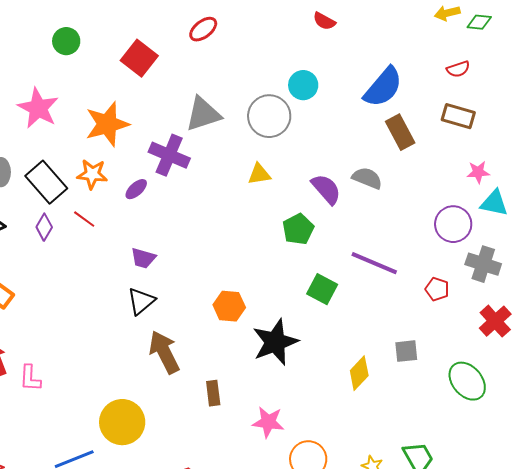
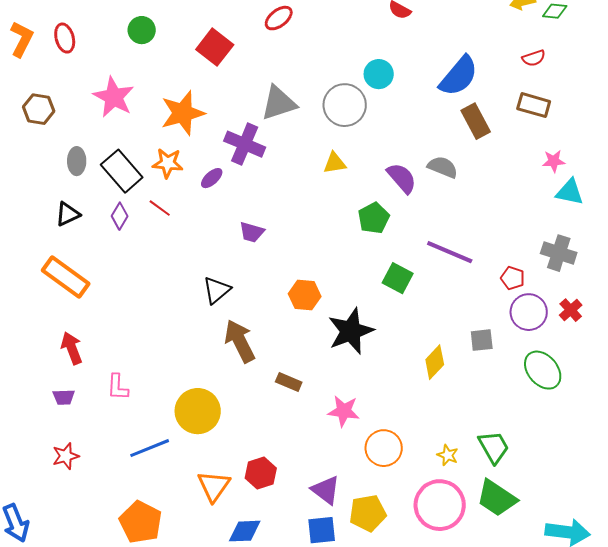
purple circle: (453, 224) -> (529, 312), moved
purple trapezoid: (143, 258) -> (252, 232), moved
red cross: (495, 321) -> (571, 310), size x0.7
pink L-shape: (30, 378) -> (118, 387), moved
brown rectangle: (213, 393) -> (289, 382), turned -60

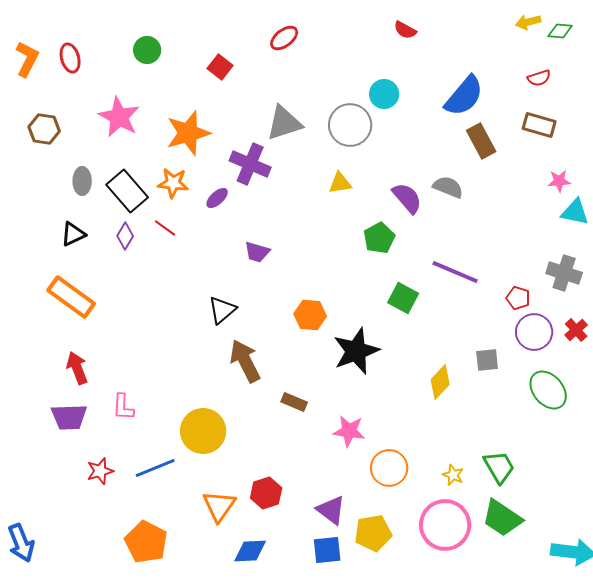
red square: (215, 47) -> (220, 67), size x0.7
purple trapezoid: (64, 397) -> (69, 417), size x1.6
red star: (66, 456) -> (100, 471), moved

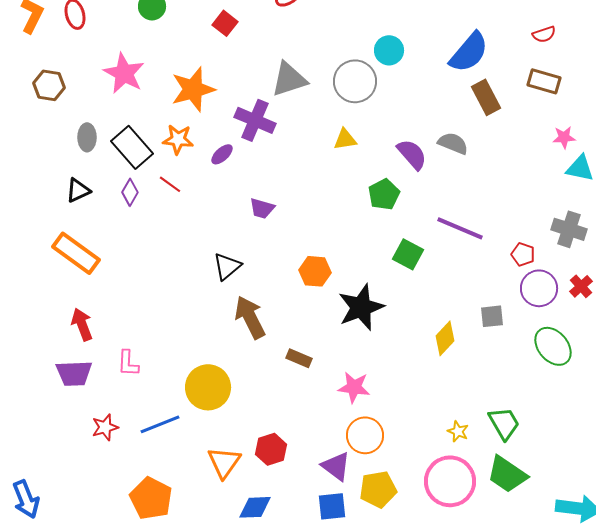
orange circle: (389, 468) -> (365, 435), moved

